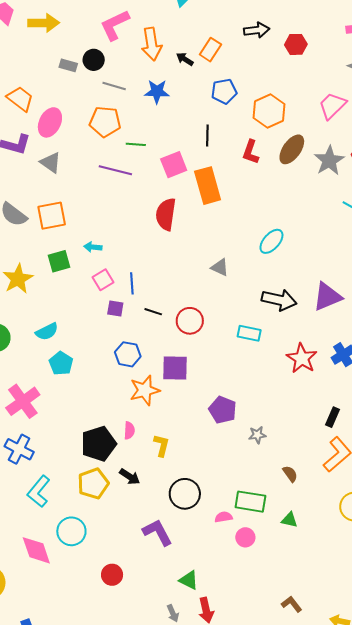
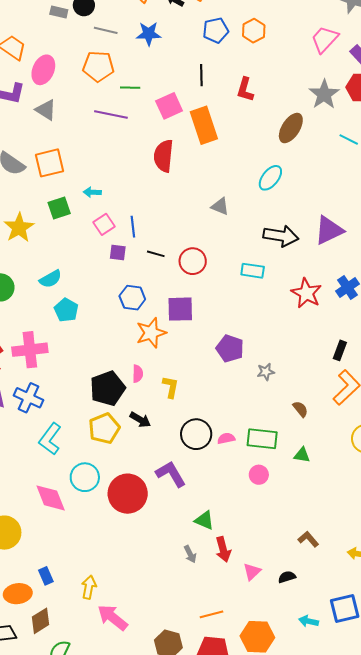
orange hexagon: (269, 111) -> (254, 31), moved, size x0.7
brown ellipse: (292, 149) -> (291, 128), moved
pink cross: (23, 401) -> (30, 350), turned 32
pink semicircle: (224, 517) -> (226, 438), moved
red circle: (112, 575) -> (128, 494), moved, size x1.8

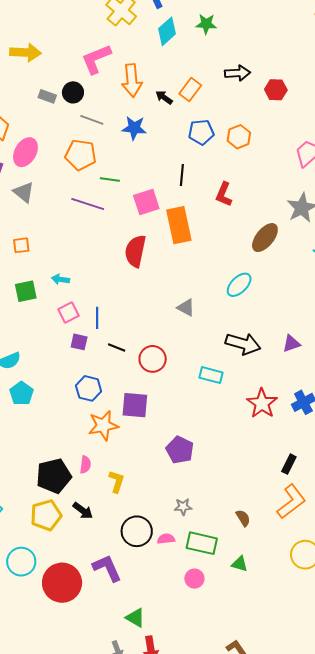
orange square: (50, 163) -> (21, 245), size x0.6
purple triangle: (329, 230) -> (291, 343), size x0.6
gray star: (266, 372) -> (183, 507), moved

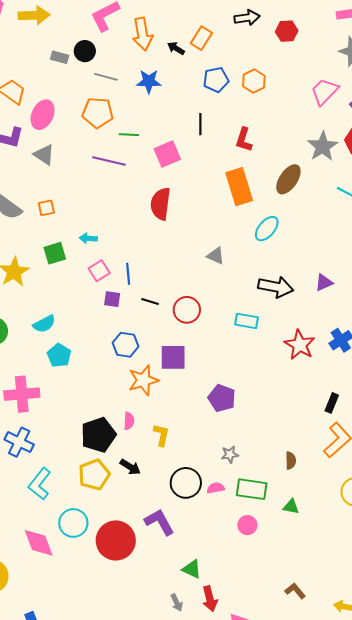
orange rectangle: (179, 225) -> (239, 187), moved
brown semicircle: (243, 518) -> (291, 461), turned 36

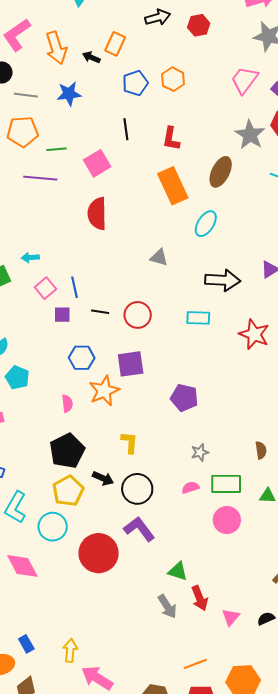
pink semicircle: (129, 421) -> (67, 404), moved
black circle: (186, 483) -> (137, 489), moved
cyan circle: (73, 523) -> (53, 527), moved
pink circle: (247, 525) -> (227, 520), size x1.4
gray arrow: (177, 603) -> (167, 606), size x1.4

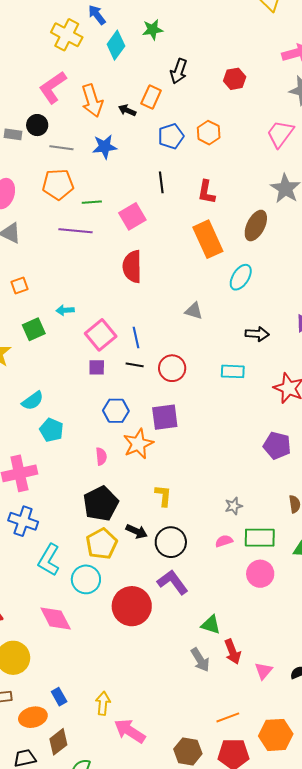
black arrow: (158, 17) -> (179, 71), moved, turned 125
black arrow: (223, 280) -> (257, 334), size x0.7
blue line: (75, 287) -> (136, 338), moved
pink square: (45, 288) -> (101, 335), moved, size x1.4
purple pentagon: (184, 398) -> (277, 446), moved

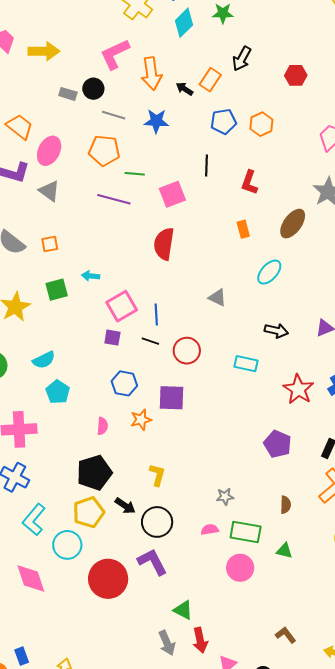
orange rectangle: (208, 239) -> (243, 229), size x0.5
orange star: (138, 444) -> (141, 420), size x0.7

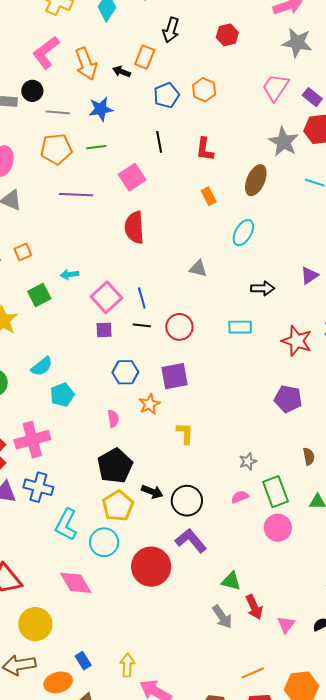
green line: (135, 174) -> (96, 147), moved
cyan pentagon: (58, 392) -> (62, 395), turned 30
yellow L-shape: (157, 475) -> (185, 433), moved
green rectangle: (246, 532) -> (276, 492), turned 72

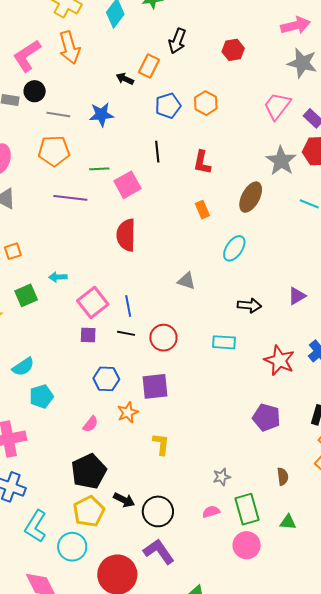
pink L-shape: (46, 52) -> (27, 56), moved
orange arrow: (86, 64) -> (70, 48), moved
green line: (96, 147) -> (99, 169), moved
pink semicircle: (113, 419) -> (90, 424), turned 42

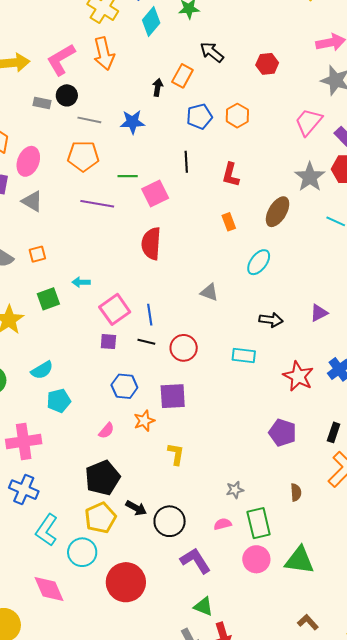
black arrow: (177, 41) -> (212, 52), turned 105
black arrow: (125, 79) -> (158, 87), turned 72
green triangle: (288, 522) -> (299, 560), moved, size x1.8
purple L-shape: (159, 552) -> (195, 561), moved

